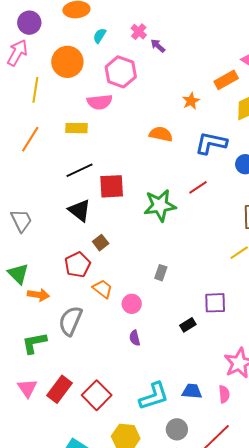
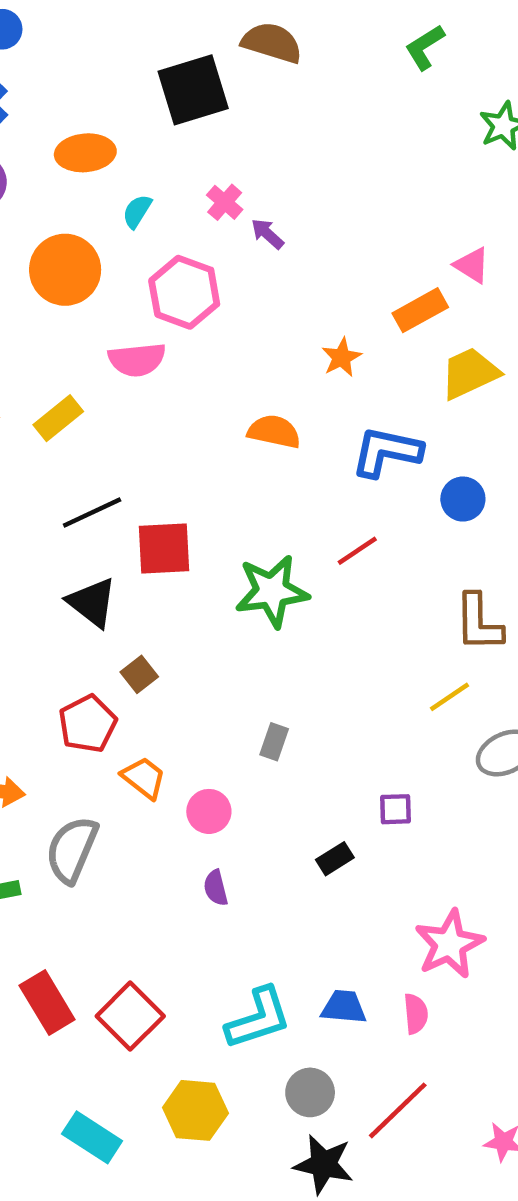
yellow rectangle: (76, 128) -> (58, 418), moved, turned -40
purple square: (215, 303) -> (395, 809), size x0.7
red rectangle: (59, 389) -> (47, 1003), turned -68

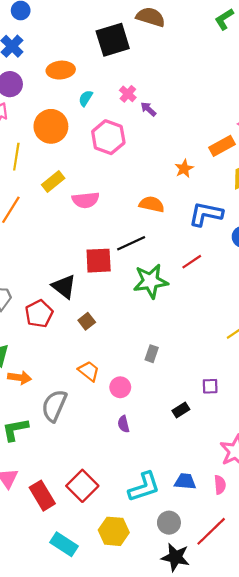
pink semicircle: (137, 360) -> (86, 200), moved
yellow rectangle: (58, 418) -> (53, 182), moved
black line: (92, 512) -> (131, 243), moved
red pentagon: (88, 724) -> (39, 314), moved
red rectangle: (47, 1003) -> (42, 496), moved

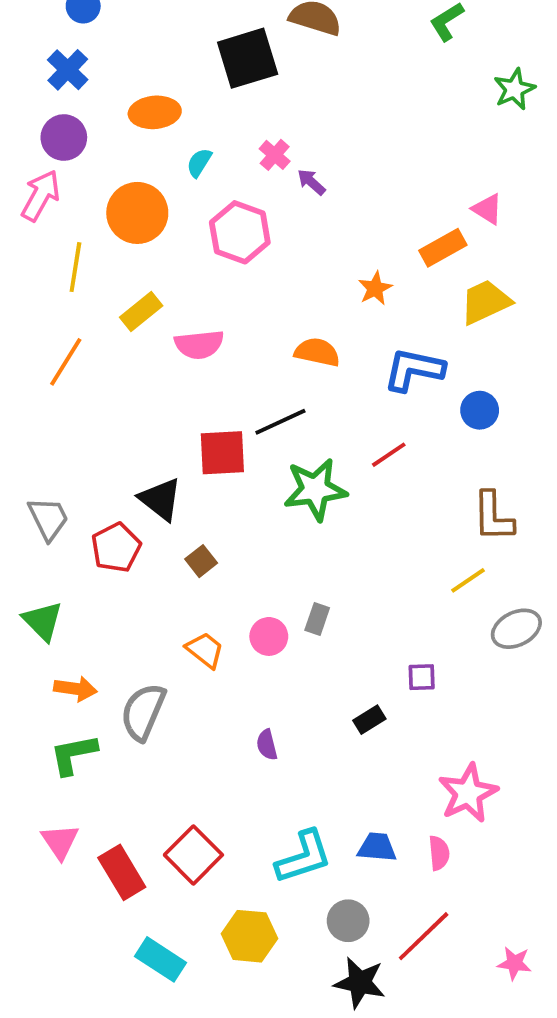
orange arrow: (20, 378) -> (75, 689), moved
pink circle: (120, 387) -> (269, 636), moved

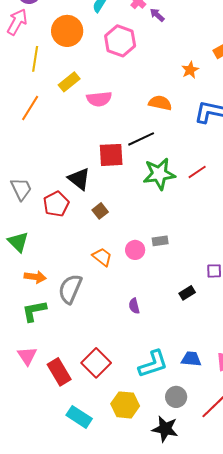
red line: (389, 455) -> (197, 172), moved
gray rectangle: (317, 619) -> (160, 241), turned 63
black star: (360, 983) -> (165, 429), moved

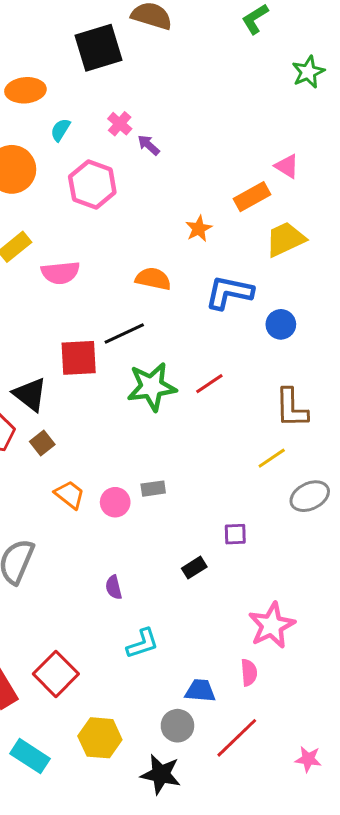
brown square: (100, 211) -> (42, 443), moved
orange trapezoid: (102, 257) -> (70, 495), moved
blue trapezoid: (191, 359) -> (200, 691), moved
cyan L-shape: (153, 364) -> (143, 644), moved, size x0.7

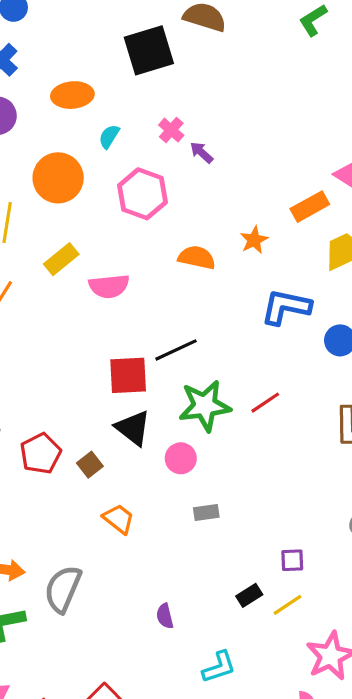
orange semicircle: (153, 279) -> (197, 258), moved
black triangle: (30, 394) -> (133, 428), moved
yellow line: (272, 458) -> (288, 605), moved
pink circle: (115, 502) -> (181, 458), moved
cyan L-shape: (143, 644) -> (219, 667), moved

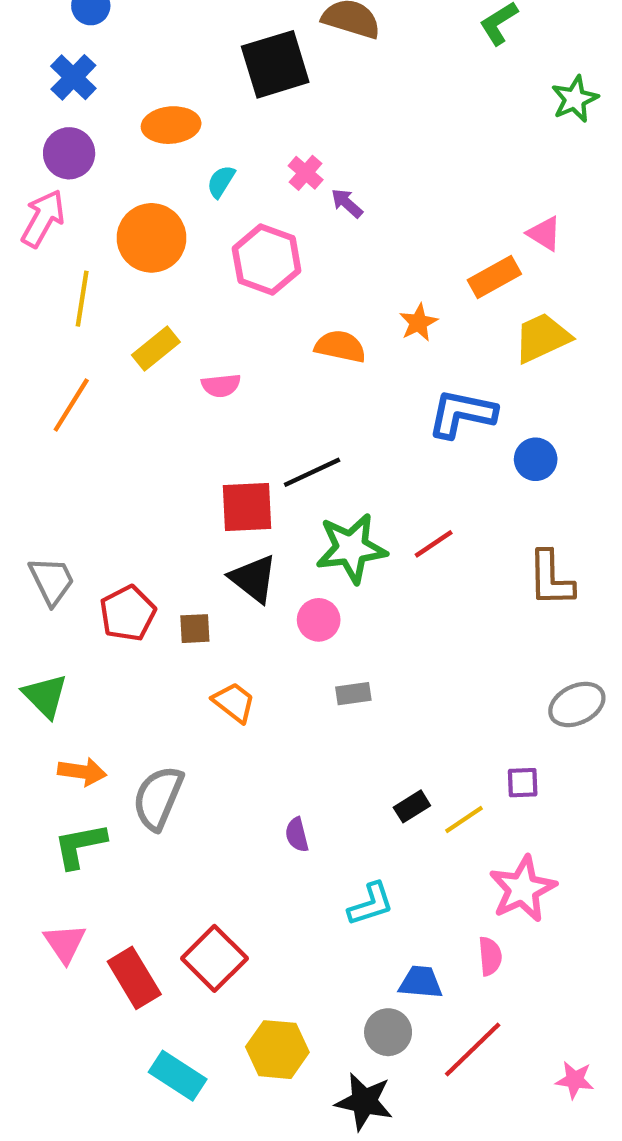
pink semicircle: (109, 286) -> (221, 385), size x0.7
brown square: (90, 465) -> (195, 629), turned 35
purple square: (292, 560) -> (523, 783), moved

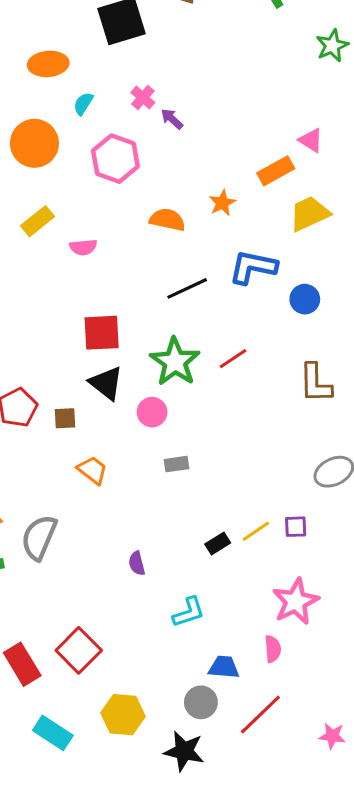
black line: (312, 472) -> (187, 288), moved
green star: (351, 548) -> (175, 362), turned -30
yellow line: (464, 819) -> (256, 531), moved

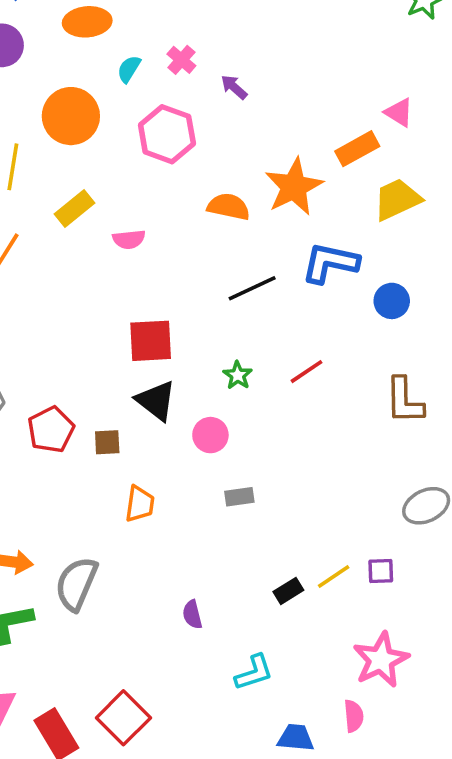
pink cross: (143, 98) -> (181, 60), moved
orange star: (222, 203) -> (294, 187), size x1.8
green star: (175, 362) -> (238, 375), size x0.5
orange trapezoid: (92, 470) -> (140, 504), turned 60

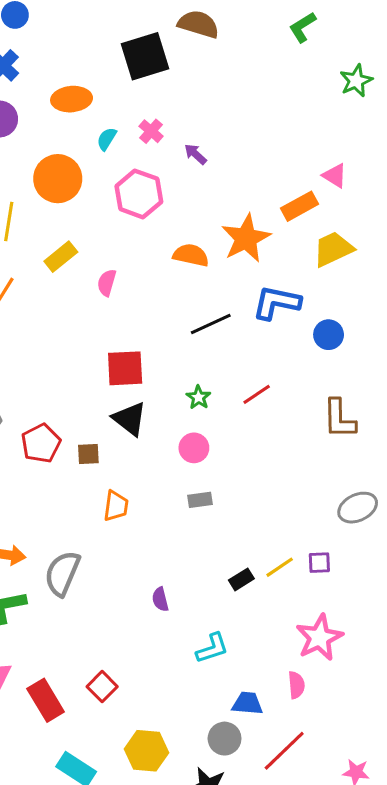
pink semicircle: (129, 239) -> (107, 283), turned 112
pink circle: (210, 435) -> (194, 448), moved
red square: (123, 718) -> (102, 687), size x0.7

